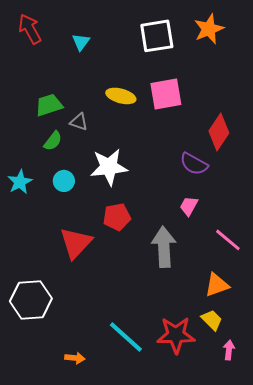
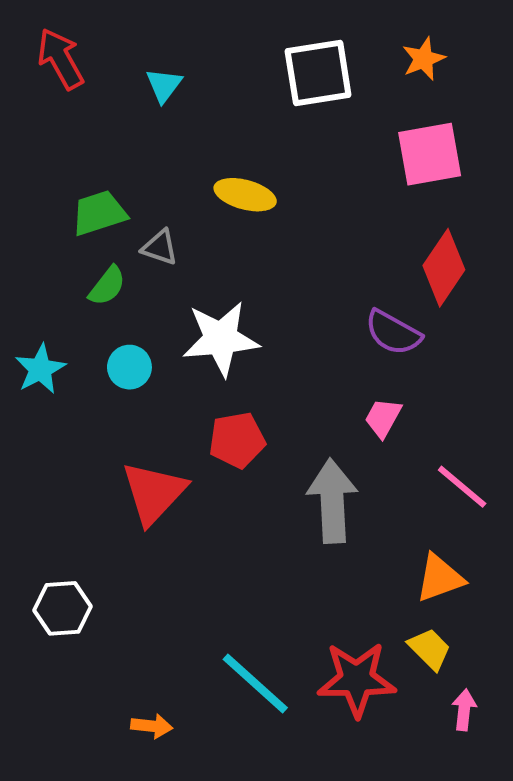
orange star: (209, 29) -> (424, 59), size x0.7
pink square: (166, 94) -> (430, 154), moved
white hexagon: (31, 300) -> (63, 608), size x0.7

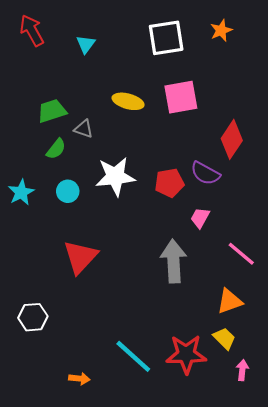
pink square: (430, 154) -> (181, 97), moved
red pentagon: (237, 440) -> (169, 183), moved

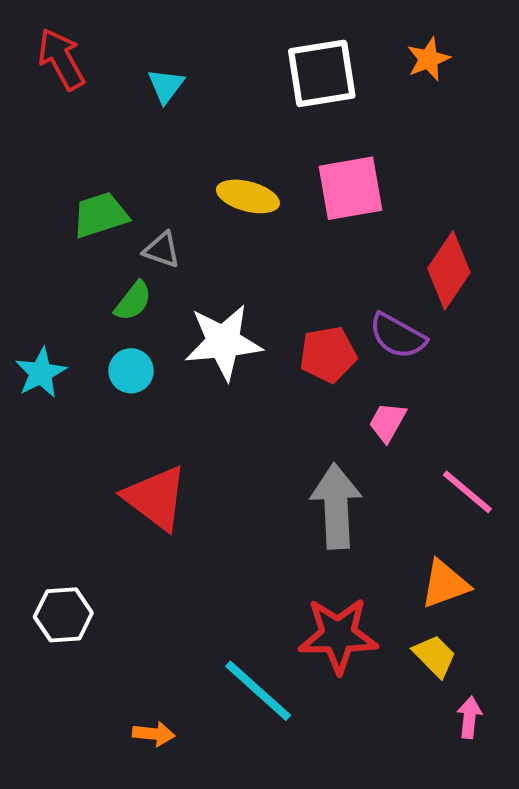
green semicircle: (56, 149) -> (133, 301), moved
red triangle: (80, 257) -> (156, 498), turned -36
red star: (186, 354) -> (338, 635), moved

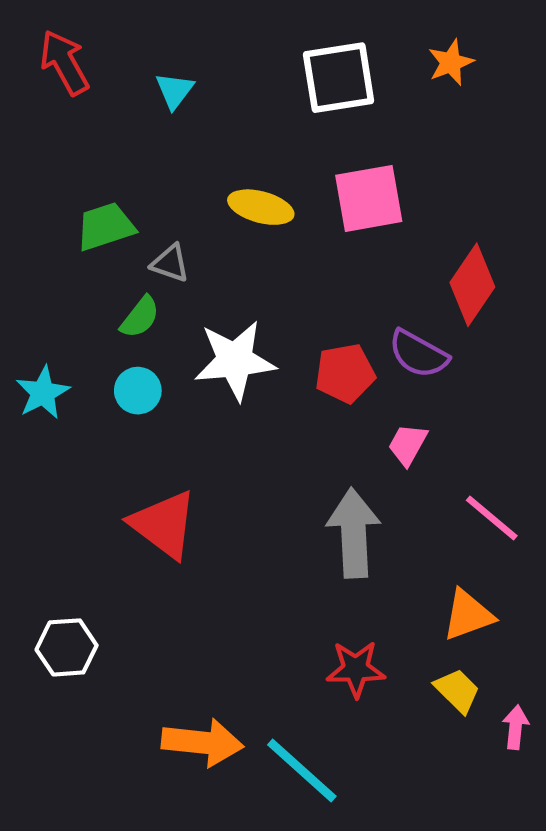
red star: (338, 635) -> (356, 669), size x0.7
cyan line: (258, 691) -> (302, 770), moved
pink arrow: (469, 717) -> (516, 727), moved
orange arrow: (154, 734) -> (203, 742), moved, size x1.8

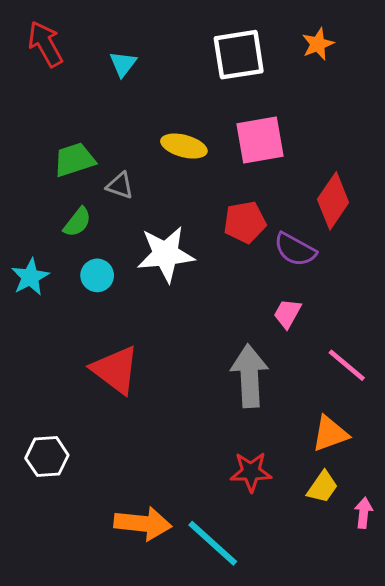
green semicircle: (140, 317) -> (77, 222), moved
red pentagon: (345, 373) -> (245, 222), moved
yellow trapezoid: (457, 691) -> (322, 487), turned 80

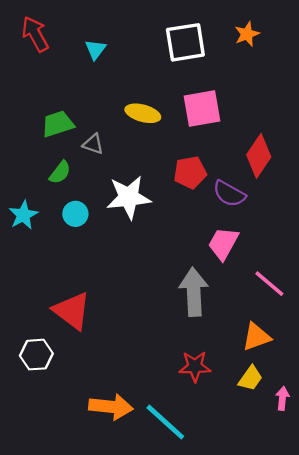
pink trapezoid: (287, 313) -> (223, 243), size x1.4
red triangle: (115, 370) -> (72, 311), moved

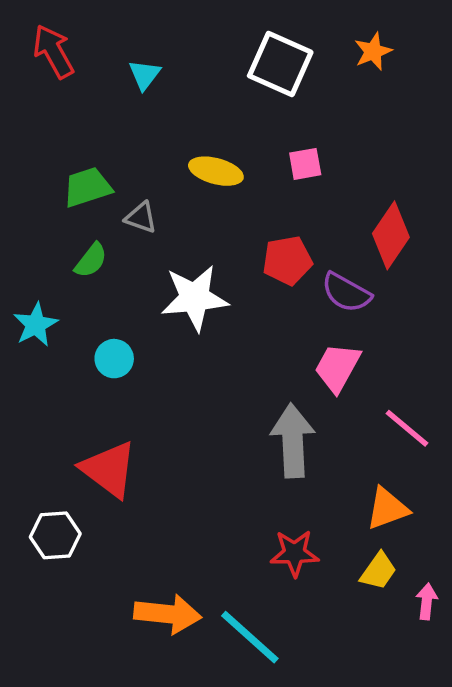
white square: (185, 42) -> (280, 64), turned 33
pink square: (202, 109) -> (305, 164), size x0.6
cyan circle: (75, 214) -> (114, 359), moved

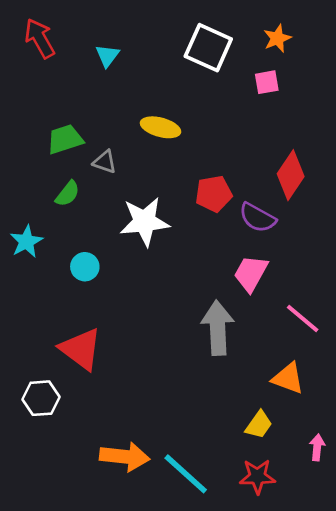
pink square: (305, 164) -> (267, 82), moved
orange triangle: (387, 509) -> (288, 378), turned 40
red star: (294, 553) -> (257, 476), moved
yellow trapezoid: (378, 571) -> (259, 425), moved

